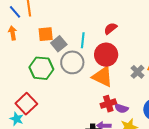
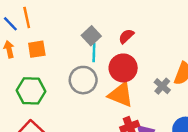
orange square: (46, 34) -> (37, 49), moved
gray square: (59, 44) -> (91, 36), moved
green hexagon: (41, 68) -> (31, 91), moved

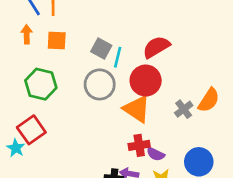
gray square: (91, 36) -> (101, 49), moved, turned -30
red semicircle: (126, 36) -> (156, 47), size x1.5

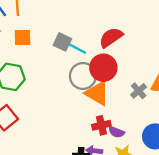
cyan line: (118, 57) -> (77, 49), turned -72
gray circle: (100, 84) -> (83, 76), moved

